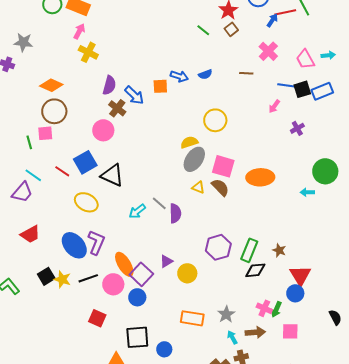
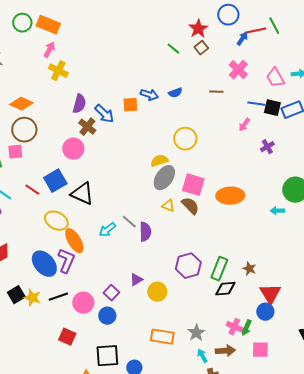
black square: (302, 89) -> (272, 108), turned 30
orange ellipse: (124, 264) -> (74, 241), moved
purple square: (141, 274) -> (111, 293), size x0.7

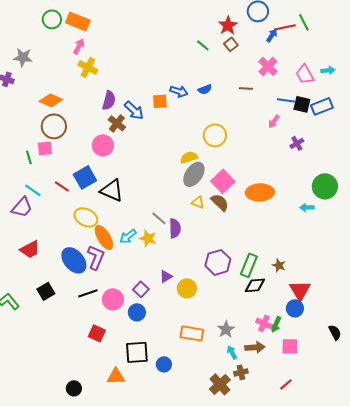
pink square: (193, 185) -> (223, 181), turned 30
cyan arrow: (107, 230) -> (128, 236), moved
yellow star: (32, 298) -> (148, 238), moved

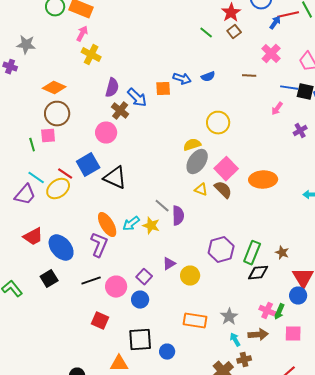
yellow ellipse: (86, 217) -> (58, 189), moved, turned -65
blue ellipse: (74, 260) -> (61, 248), moved

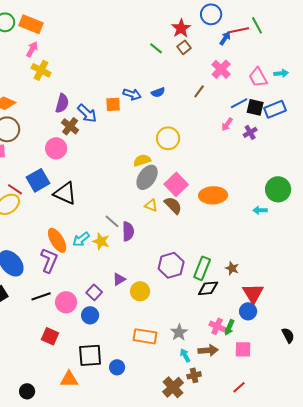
brown line: (249, 76) -> (199, 91), turned -56
blue line: (289, 88) -> (239, 103), turned -36
purple cross: (300, 131) -> (250, 132), moved

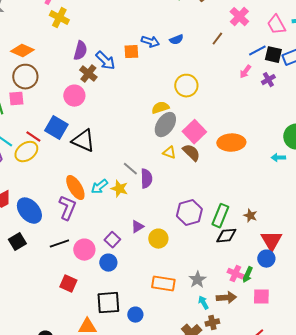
blue square: (38, 180) -> (56, 128), turned -30

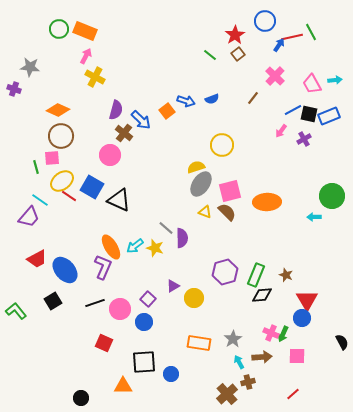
orange square: (131, 52) -> (167, 111), turned -35
pink square: (194, 132) -> (230, 191), turned 30
yellow ellipse: (26, 152) -> (62, 181), moved

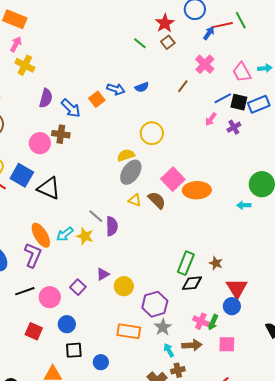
brown cross: (124, 133) -> (61, 134), moved, turned -30
pink square: (230, 191) -> (173, 179), moved, turned -30
purple hexagon: (225, 272) -> (155, 304), moved
blue circle: (144, 322) -> (67, 324), moved
black square: (144, 362) -> (74, 350), size x0.7

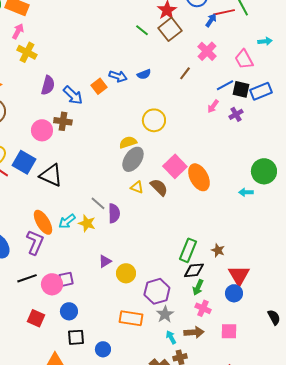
brown square: (168, 42) -> (170, 29), size x1.6
cyan arrow: (265, 68) -> (265, 41), moved
orange ellipse: (197, 190) -> (199, 177), turned 64
purple square: (78, 287) -> (66, 279), moved, turned 35
green arrow: (213, 322) -> (198, 287), moved

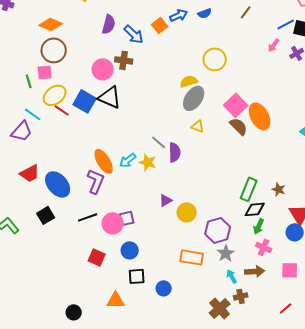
blue arrow: (118, 76) -> (179, 15), turned -42
black triangle: (51, 175) -> (110, 97), moved
brown semicircle: (159, 187) -> (239, 126), moved

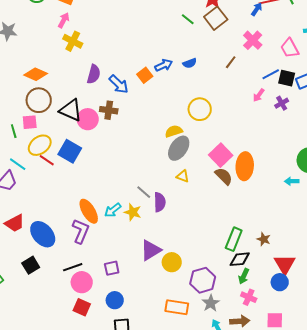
black triangle: (110, 97) -> (71, 110), moved
orange ellipse: (260, 116) -> (245, 166), turned 32
purple triangle: (166, 200) -> (151, 250), size x1.6
pink circle: (113, 223) -> (82, 282), moved

